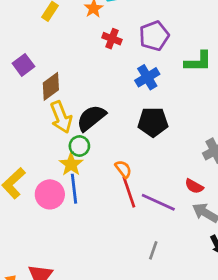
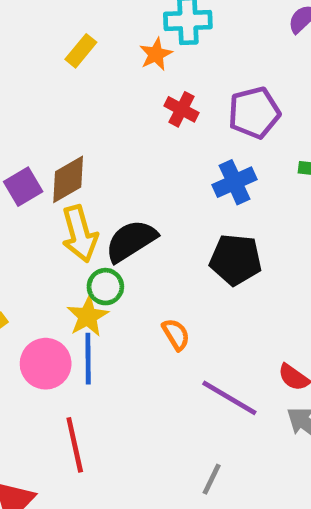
purple square: (23, 65) -> (23, 187), moved
red line: (129, 192) -> (75, 445), moved

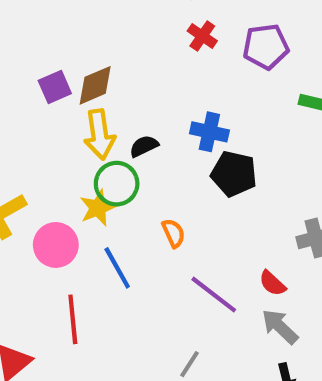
blue cross: (235, 182) -> (209, 132), moved, turned 30
black semicircle: (131, 241) -> (144, 146), size x0.6
green circle: (105, 287) -> (117, 184), size x1.4
blue line: (88, 359) -> (117, 268), moved, turned -36

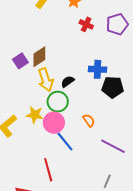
yellow star: (98, 208) -> (35, 115), moved, turned -30
pink circle: (56, 245) -> (54, 123), moved

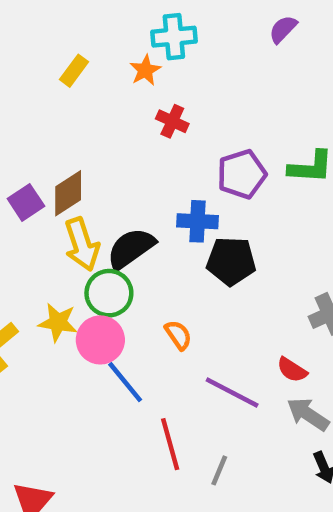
purple pentagon: (117, 24) -> (242, 174), moved
black semicircle: (68, 82) -> (131, 248), size x1.6
red line: (48, 170) -> (170, 444), moved

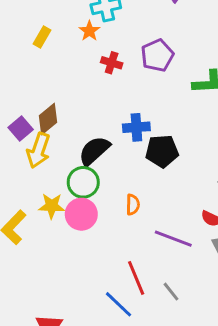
purple pentagon: (242, 174) -> (157, 55), moved
yellow arrow: (82, 244) -> (38, 150), moved, turned 44
orange semicircle: (178, 335) -> (133, 205), turned 42
blue line: (125, 382) -> (118, 304), moved
gray line: (219, 470) -> (171, 292), turned -54

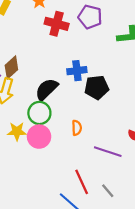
purple pentagon: (157, 55) -> (90, 17), turned -30
red cross: (112, 63) -> (57, 24), size x1.5

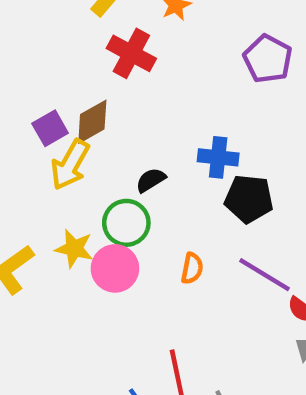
red cross: (57, 24) -> (131, 53), moved
black semicircle: (47, 89) -> (151, 180), size x0.6
purple line: (108, 152) -> (264, 275), moved

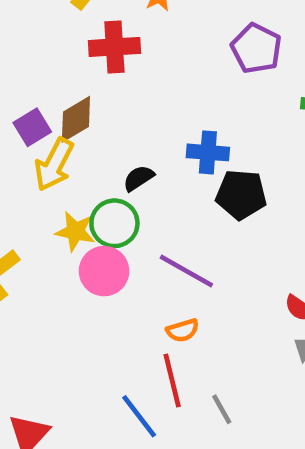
red cross: (131, 53) -> (114, 47), turned -30
yellow star: (74, 249) -> (75, 231), moved
orange semicircle: (192, 268) -> (183, 330), moved, turned 64
purple line: (264, 275) -> (186, 271), moved

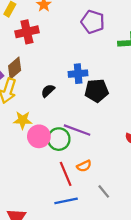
green circle: (114, 223) -> (59, 139), moved
orange semicircle: (183, 330) -> (84, 166), moved
red line: (172, 380) -> (66, 174), moved
blue line: (139, 416) -> (66, 201), turned -55

